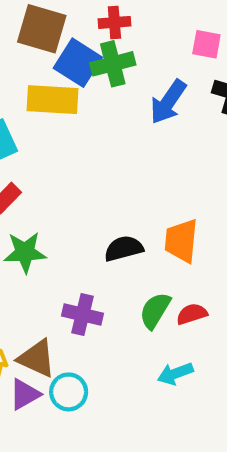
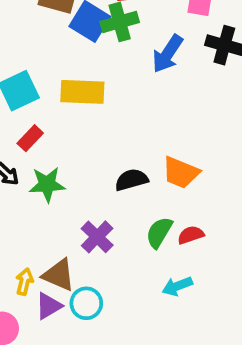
yellow rectangle: (53, 100) -> (82, 92), moved
orange trapezoid: (181, 241) -> (181, 172), turned -72
purple cross: (82, 315) -> (97, 237), turned 32

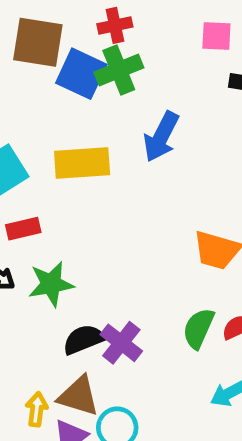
blue arrow: (168, 54) -> (161, 137), moved
red rectangle: (30, 138) -> (23, 229), turned 40
black semicircle: (132, 180) -> (84, 339), moved

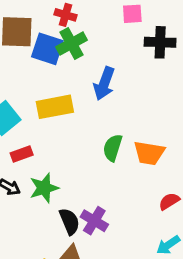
red cross: (115, 25) -> (66, 15), turned 35
green semicircle: (198, 328) -> (113, 148), moved
black semicircle: (84, 339) -> (69, 221), turned 96

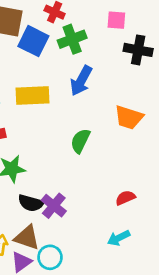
green cross: (72, 44) -> (72, 39), moved
orange trapezoid: (149, 153) -> (129, 117), moved
black semicircle: (69, 221) -> (31, 203), turned 120

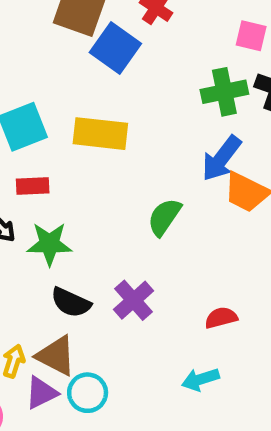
green cross: (72, 39) -> (224, 92), moved
blue arrow: (81, 81) -> (221, 158), moved
purple cross: (54, 206) -> (134, 300), moved

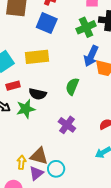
blue square: (115, 48) -> (47, 23), moved
black semicircle: (71, 302) -> (38, 94), moved

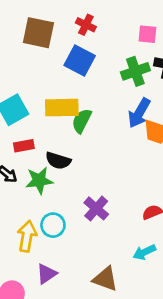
green semicircle: (72, 86) -> (82, 121), moved
brown triangle: (39, 156) -> (105, 279), moved
yellow arrow: (22, 162) -> (27, 236), moved, size x1.5
cyan circle: (56, 169) -> (53, 225), moved

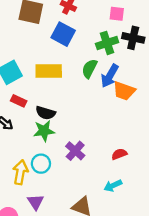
green semicircle: (82, 121) -> (90, 69), moved
red rectangle: (24, 146) -> (19, 101), turned 35
green star: (39, 180) -> (44, 131), moved
purple triangle: (47, 274) -> (36, 202), turned -30

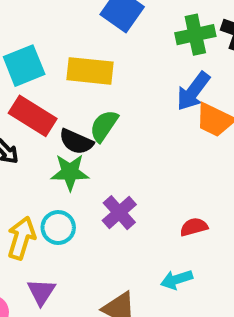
green semicircle: (90, 69) -> (104, 126), moved
red rectangle: (19, 101) -> (33, 116), size x1.6

